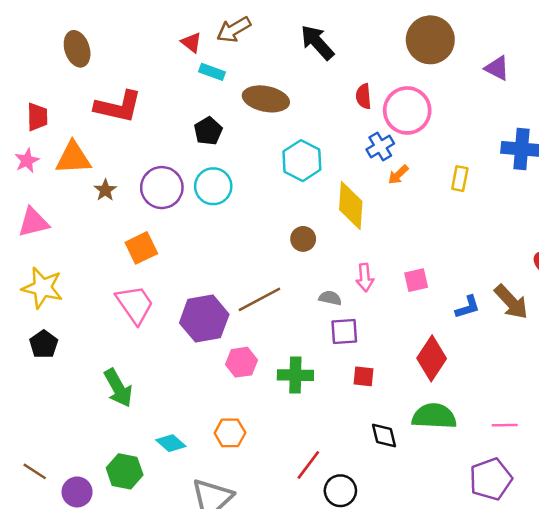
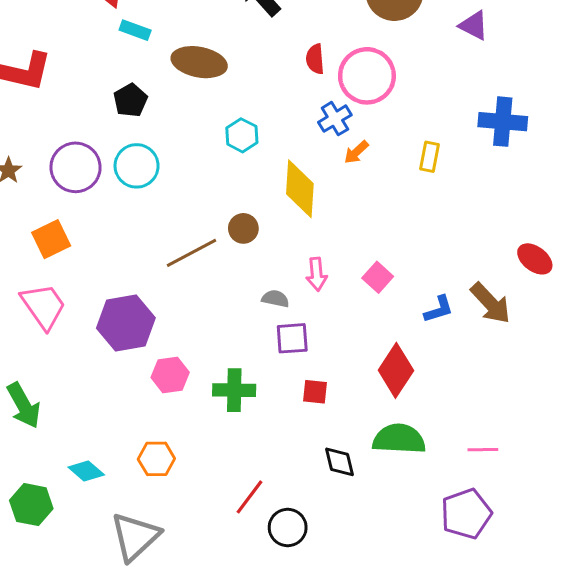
cyan hexagon: (302, 161) -> (242, 135), size x0.7
pink square: (416, 280) -> (378, 277), turned -35
brown line: (259, 299) -> (191, 253), moved

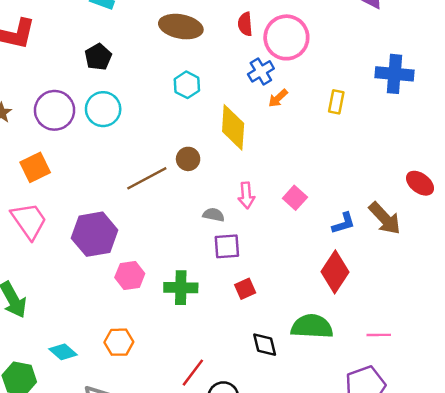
brown ellipse: (199, 62) -> (181, 27), moved
red diamond: (396, 370) -> (335, 272), moved
red square: (315, 392) -> (245, 289), turned -30

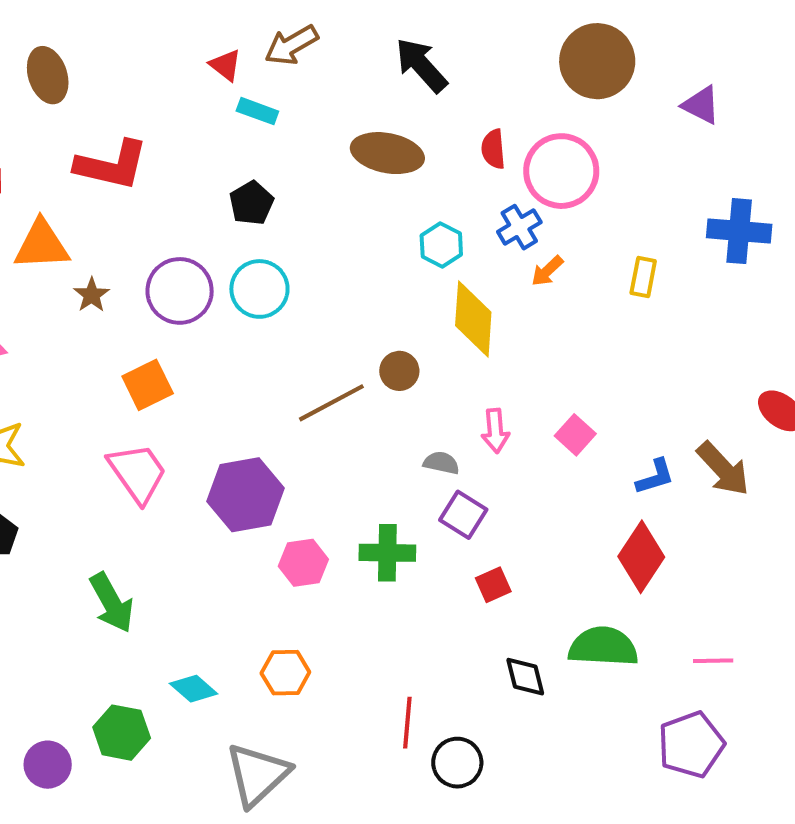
cyan hexagon: (187, 85) -> (441, 245), moved
purple square: (227, 246) -> (463, 515), turned 36
green cross: (181, 288) -> (387, 553), moved
red line: (193, 373) -> (407, 723), turned -32

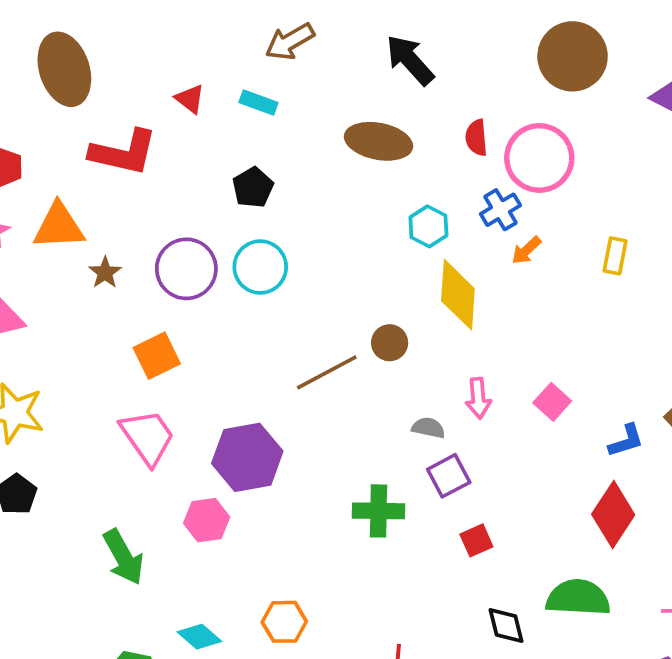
red triangle: (225, 65) -> (190, 99), moved
brown ellipse: (48, 75) -> (64, 69), size x1.4
purple square: (463, 515) -> (449, 476), turned 30
pink hexagon: (303, 563) -> (207, 520), moved

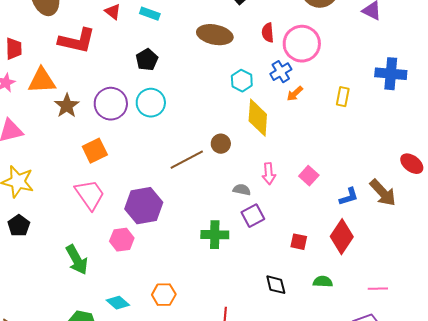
brown star: (105, 273) -> (67, 106), size x1.4
red square: (476, 540) -> (299, 242), moved, turned 36
green semicircle: (578, 598) -> (323, 282), size x0.6
black diamond: (506, 625) -> (276, 285), moved

